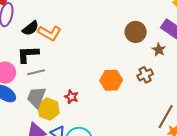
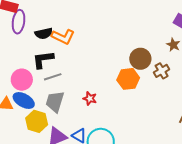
black semicircle: (31, 28) -> (44, 33), turned 30
brown circle: (136, 32) -> (140, 59), moved
yellow hexagon: (49, 109) -> (37, 121), moved

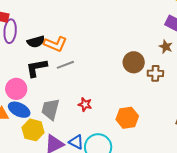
brown cross: (162, 71) -> (155, 73), turned 35
gray line: (53, 77) -> (65, 65), moved
orange hexagon: (128, 79) -> (127, 118), moved

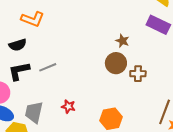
orange L-shape: (55, 44) -> (33, 19), moved
brown star: (166, 47) -> (122, 41), moved

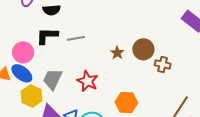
brown star: (122, 41) -> (117, 53), moved
red star: (68, 106) -> (88, 81), size x1.5

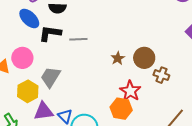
pink circle: (23, 52) -> (22, 58), moved
blue ellipse: (22, 73) -> (29, 18), moved
red star: (88, 81) -> (130, 91), moved

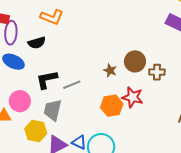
black L-shape: (50, 33) -> (47, 80), moved
gray line: (78, 39) -> (72, 85), moved
orange hexagon: (121, 109) -> (112, 106), moved

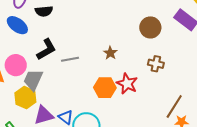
brown circle: (135, 61) -> (150, 27), moved
black L-shape: (47, 80) -> (46, 49), turned 150
gray trapezoid: (53, 110) -> (33, 80), moved

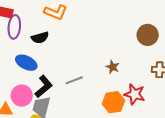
blue ellipse: (17, 25) -> (26, 63), moved
black L-shape: (46, 49) -> (44, 87), moved

